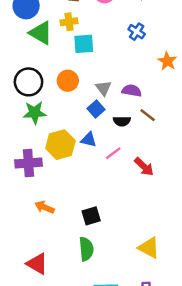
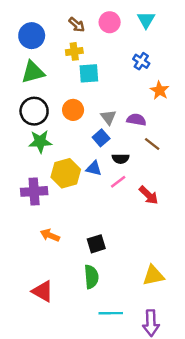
green triangle: (41, 33) -> (33, 72), moved, turned -45
orange star: (167, 61) -> (160, 90), moved
black semicircle: (122, 121) -> (121, 159), moved
yellow triangle: (149, 248) -> (153, 275), turned -40

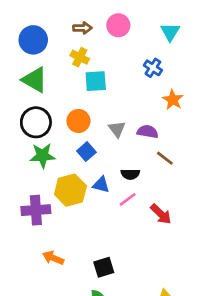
cyan triangle: (146, 20) -> (170, 32), moved
brown arrow: (77, 25) -> (82, 28), turned -42
yellow cross: (74, 51) -> (80, 57), turned 35
green triangle: (33, 72) -> (35, 80), turned 45
blue square: (101, 138) -> (86, 152), moved

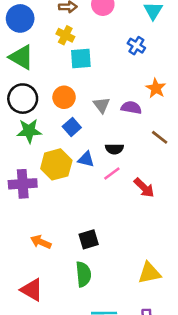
orange star: (173, 100) -> (156, 88), moved
brown line: (165, 158) -> (160, 137), moved
orange arrow: (53, 258) -> (41, 242), moved

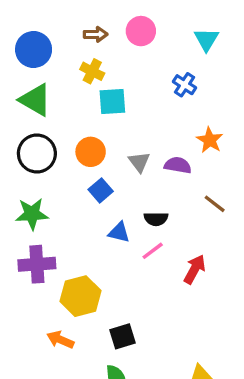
green star: (29, 131) -> (32, 214), moved
yellow hexagon: (56, 164) -> (80, 296), moved
red arrow: (144, 188) -> (195, 269), turned -105

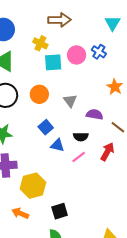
pink circle: (141, 31) -> (77, 55), moved
brown arrow: (96, 34) -> (60, 20), moved, size x1.5
purple semicircle: (178, 165) -> (95, 114), moved
blue square: (101, 190) -> (46, 127), moved
red arrow: (195, 269) -> (107, 152), moved

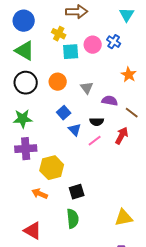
blue triangle: (57, 145) -> (75, 130), turned 32

